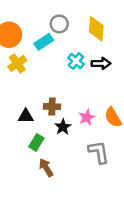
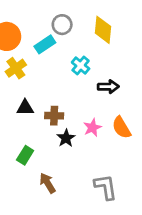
black arrow: (101, 63) -> (108, 87), moved
black triangle: (26, 116) -> (25, 108), moved
green rectangle: (36, 142) -> (25, 155), moved
gray L-shape: (99, 152) -> (106, 187), moved

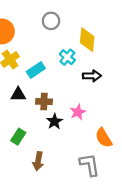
yellow diamond: (103, 30) -> (87, 40), moved
cyan rectangle: (45, 44) -> (36, 70), moved
orange semicircle: (121, 128) -> (104, 138), moved
brown arrow: (48, 183) -> (38, 161), turned -138

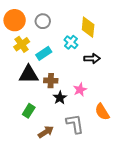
gray circle: (51, 21) -> (43, 21), moved
black triangle: (18, 95) -> (29, 75), size x1.5
brown arrow: (38, 161) -> (46, 132), turned -133
gray L-shape: (90, 165) -> (75, 124), moved

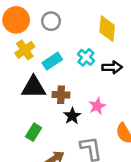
cyan cross: (71, 42) -> (86, 57), moved

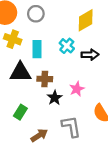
yellow diamond: (107, 29) -> (86, 20), turned 55
yellow cross: (25, 50) -> (13, 39), turned -35
cyan rectangle: (52, 61) -> (37, 49), turned -56

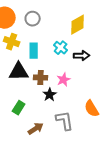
pink star: (77, 89) -> (64, 80), moved

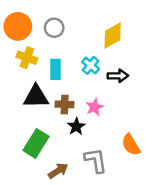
green rectangle: (19, 108) -> (36, 143), size x1.5

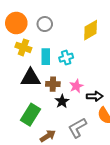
cyan cross: (91, 65) -> (66, 58), moved, turned 32
black arrow: (118, 76) -> (95, 96), moved
gray L-shape: (96, 160) -> (77, 128), turned -110

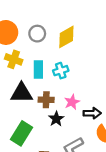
yellow diamond: (91, 30) -> (66, 37), moved

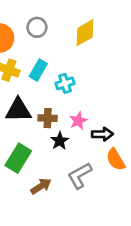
gray circle: (37, 34) -> (37, 27), moved
yellow diamond: (66, 37) -> (85, 33), moved
cyan rectangle: (38, 69) -> (38, 70), moved, turned 30

